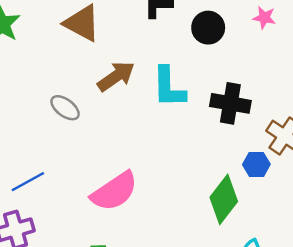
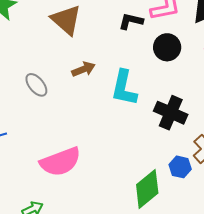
brown arrow: (116, 76) -> (84, 69), size x0.7

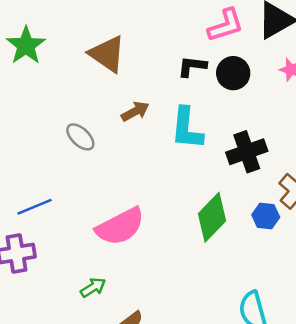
black L-shape: (131, 21) -> (192, 66), moved
black cross: (171, 113) -> (247, 152), turned -36
green diamond: (147, 189) -> (212, 217), moved

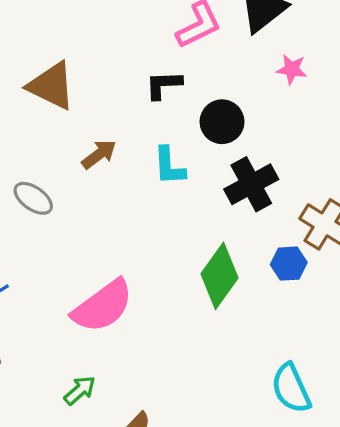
black circle: (233, 73) -> (222, 122), moved
cyan L-shape: (187, 128) -> (169, 166), size x0.7

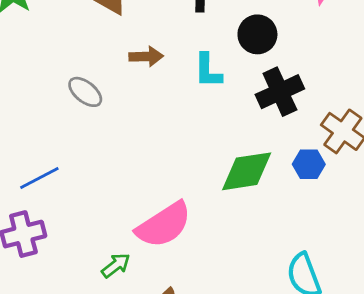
brown arrow: (99, 154) -> (146, 56), turned 32
green diamond: (220, 276) -> (247, 171), turned 42
pink semicircle: (103, 306) -> (164, 225), moved

